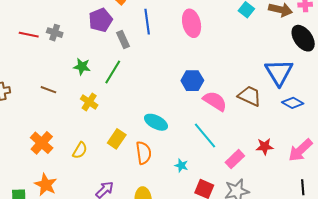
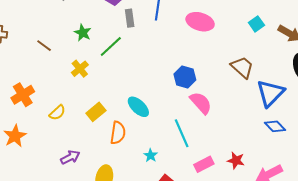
pink ellipse: (192, 23) -> (200, 22), turned -76
brown trapezoid: (250, 96) -> (242, 67), moved

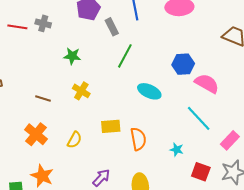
brown line: (44, 46) -> (43, 99), moved
green line: (111, 46) -> (125, 56), moved
cyan ellipse: (138, 107) -> (149, 91), moved
yellow rectangle: (96, 112) -> (111, 126), turned 54

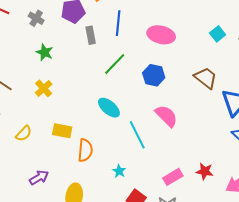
gray cross: (43, 23) -> (36, 18), moved
green line: (125, 56) -> (115, 64), moved
blue hexagon: (183, 64) -> (154, 75), moved
cyan line: (199, 118) -> (137, 135), moved

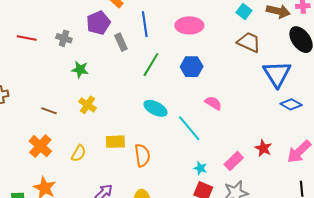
brown trapezoid: (206, 78) -> (249, 42), moved
pink semicircle: (166, 116) -> (213, 103), size x0.7
cyan star: (119, 171) -> (200, 168), moved
red star: (205, 171) -> (263, 148), turned 30

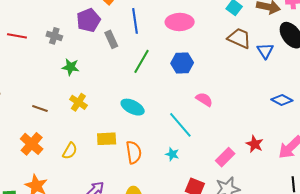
blue triangle: (277, 74) -> (265, 51), moved, size x0.6
cyan ellipse: (155, 108) -> (133, 107), moved
cyan star: (200, 168) -> (172, 154), moved

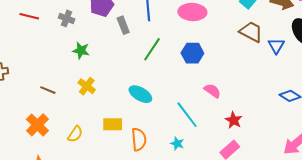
red star: (255, 144) -> (234, 120), moved

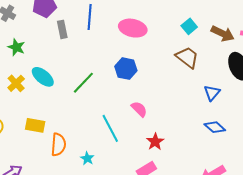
blue triangle: (276, 46) -> (212, 93), moved
green line: (152, 49) -> (83, 83), moved
cyan ellipse: (140, 94) -> (43, 77), moved
cyan star: (177, 144) -> (87, 158), moved

